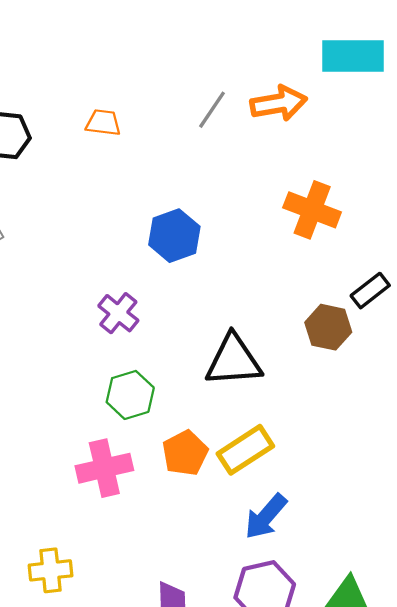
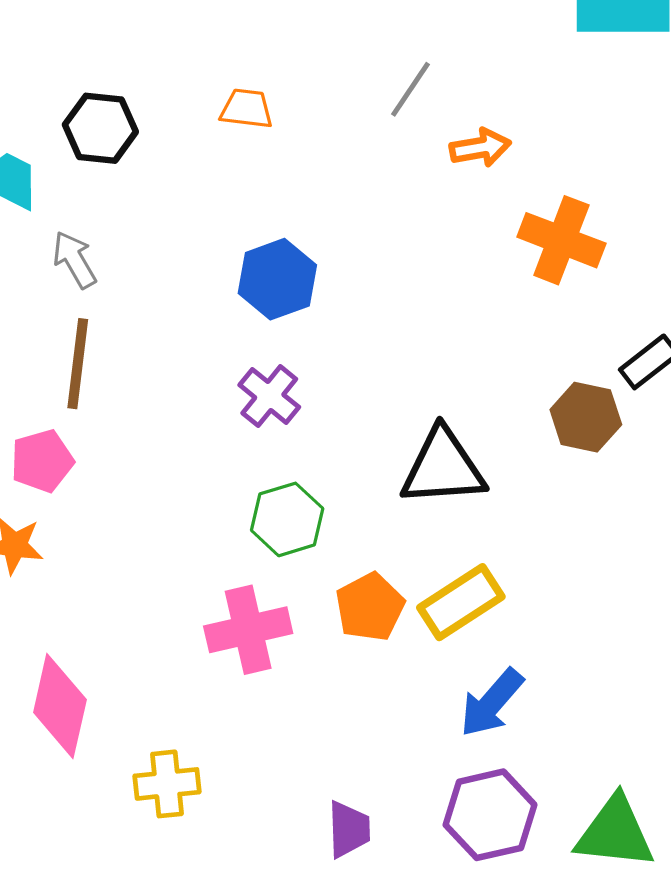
orange arrow: (279, 103) -> (480, 148), moved, size x0.7
blue hexagon: (174, 236) -> (277, 279), moved

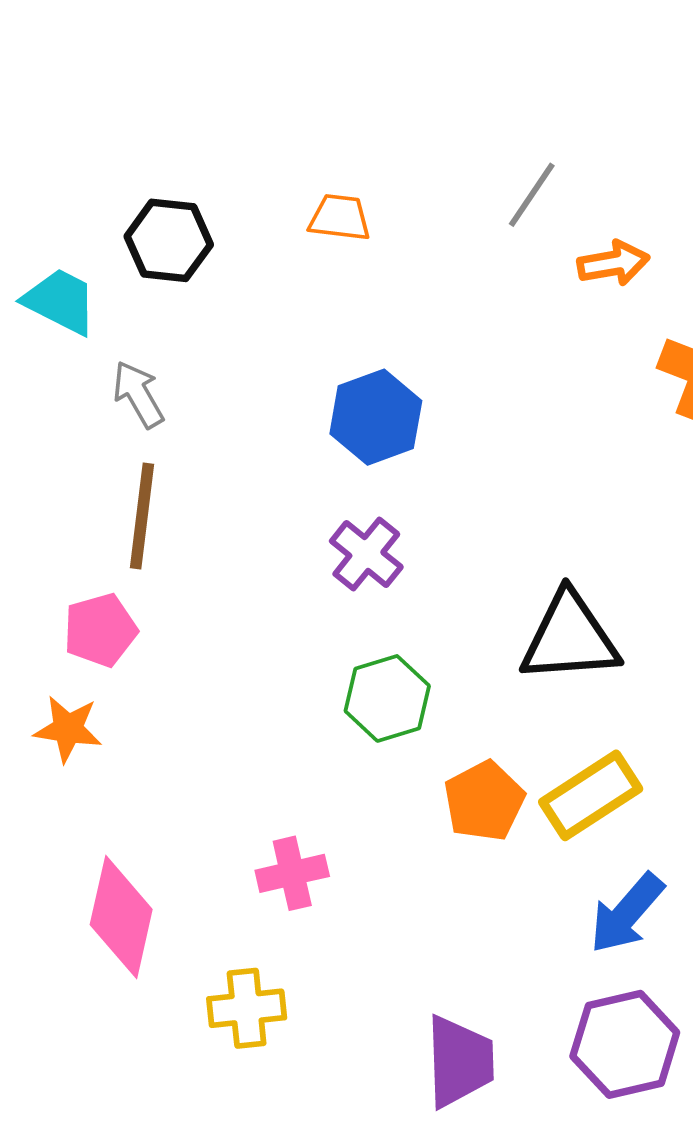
pink cross: (248, 630) -> (292, 873), moved, size x0.7
purple trapezoid: (349, 829) -> (459, 1061), size x1.4

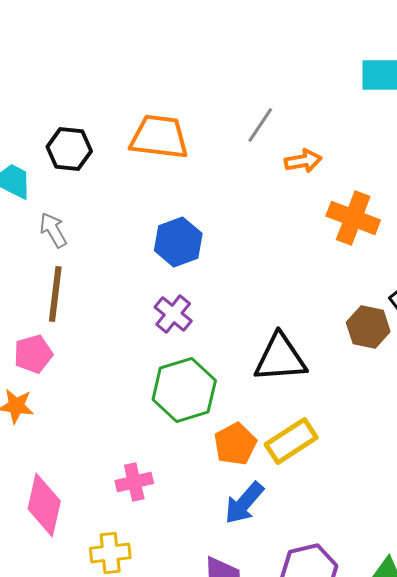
orange trapezoid: (340, 218) -> (159, 137), size x1.8
green hexagon: (387, 698) -> (184, 390), size x1.4
blue arrow: (627, 913) -> (244, 503), moved

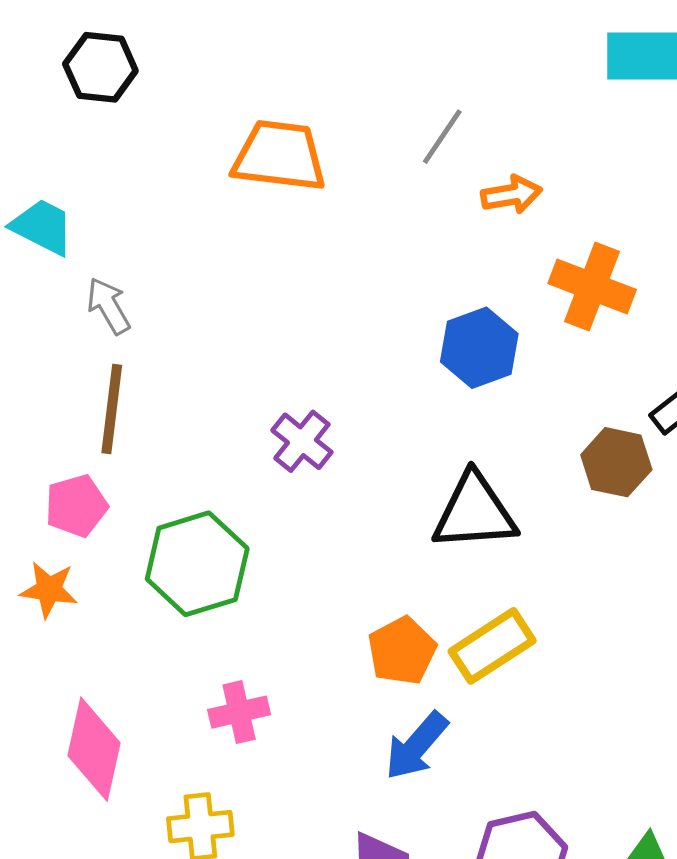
black hexagon: (69, 149) -> (100, 67), moved
blue hexagon: (178, 242) -> (479, 348), moved
green hexagon: (184, 390) -> (197, 564), moved

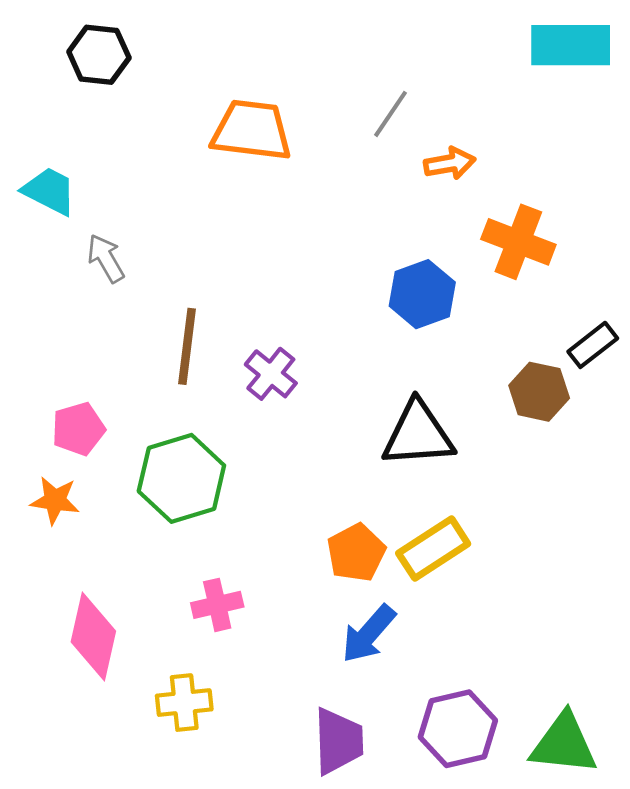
brown line: (112, 409) -> (187, 346), moved

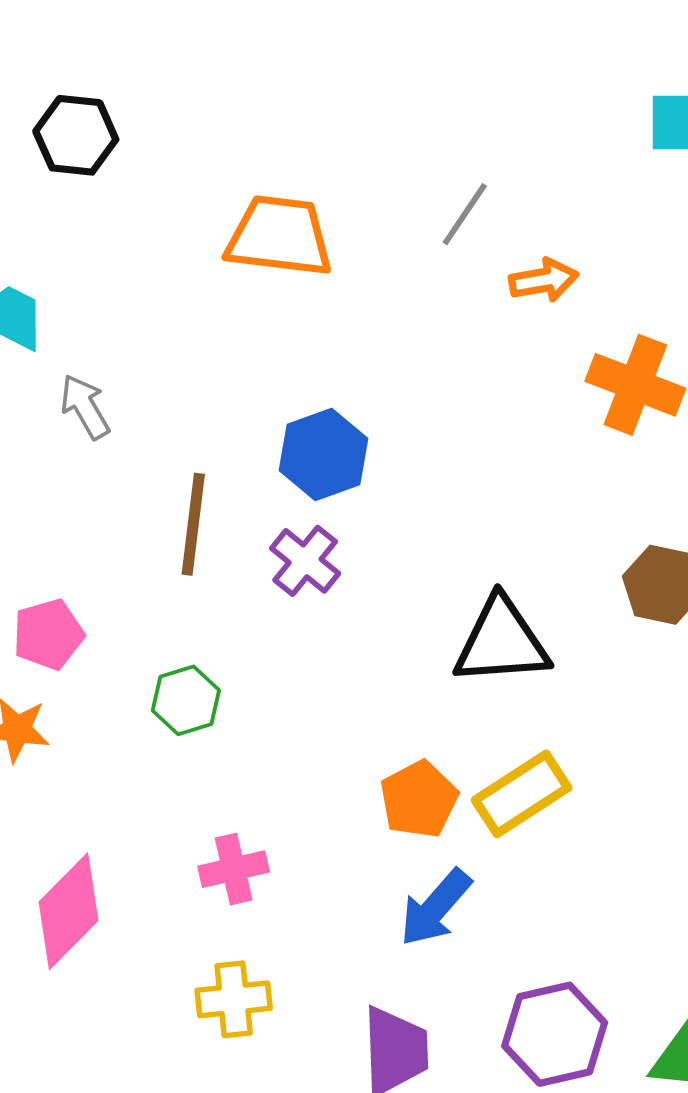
blue hexagon: (422, 294) -> (323, 454), moved
green hexagon: (181, 478) -> (186, 700), size x0.6
pink diamond: (93, 637) -> (68, 911), turned 32
yellow cross: (184, 703) -> (234, 999), moved

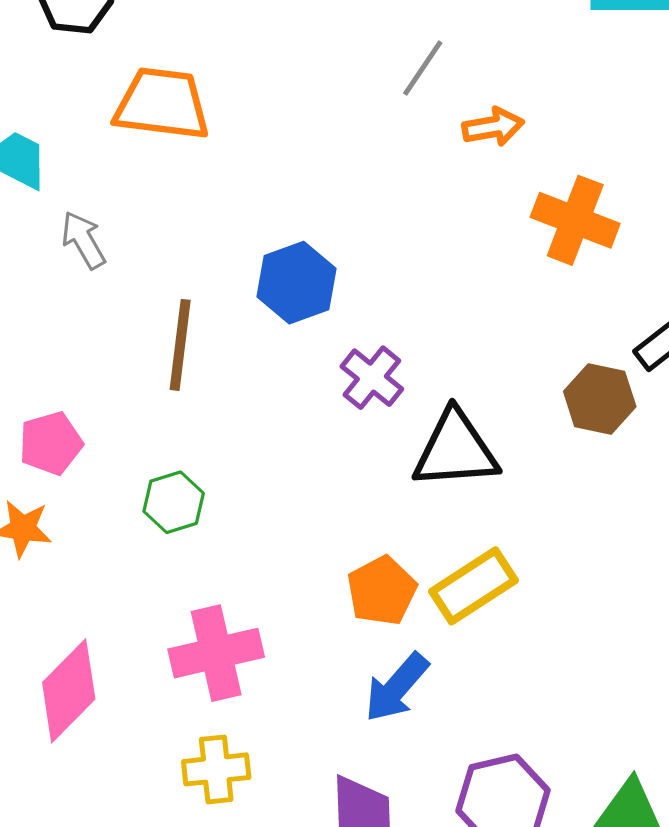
orange trapezoid: (279, 236) -> (162, 104), moved
purple cross: (305, 561) -> (372, 378), moved
pink cross: (234, 869) -> (216, 653), size x1.5

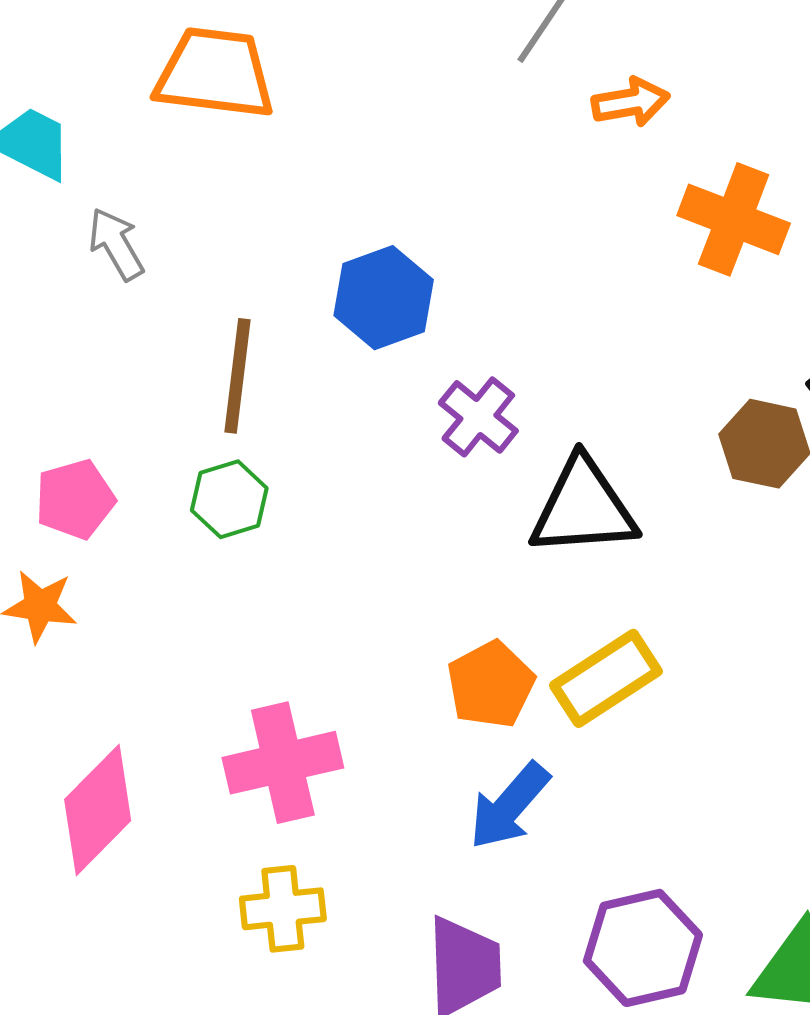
green hexagon: (174, 502) -> (229, 499), moved

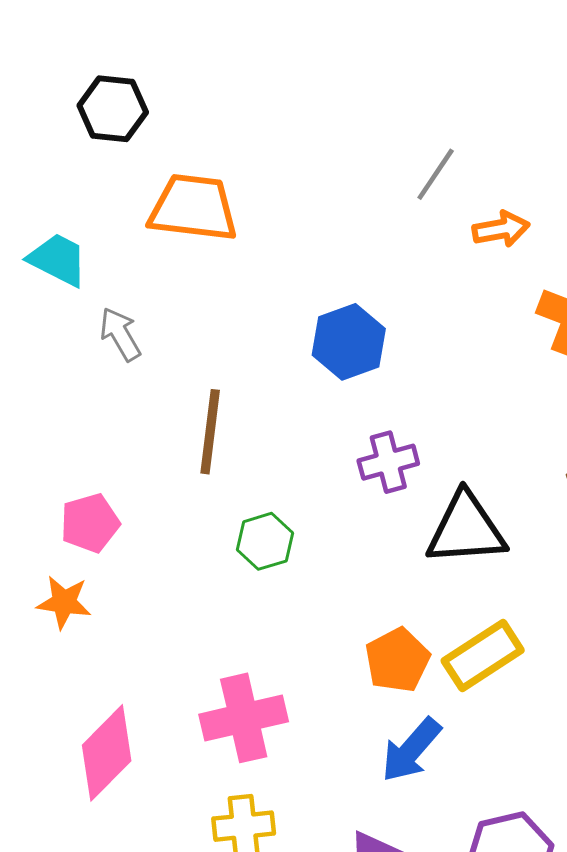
blue hexagon: (384, 298) -> (349, 342), moved
purple cross: (478, 417) -> (388, 462), turned 36
green hexagon: (229, 499) -> (265, 541), moved

